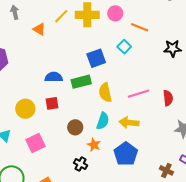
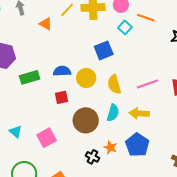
cyan square: (124, 47) -> (125, 27), moved
green rectangle: (81, 82) -> (30, 77), moved
yellow circle: (25, 109) -> (86, 78), moved
brown circle: (75, 127) -> (86, 120), size x1.6
orange star: (94, 145) -> (110, 147), moved

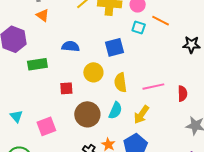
orange triangle: (46, 24) -> (43, 15), moved
cyan square: (125, 27) -> (139, 28), turned -32
blue semicircle: (62, 71) -> (71, 46), moved
yellow arrow: (139, 113) -> (141, 115), turned -66

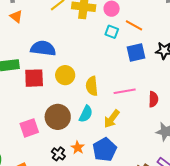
blue semicircle: (71, 46) -> (43, 48), size x1.4
blue square: (114, 47) -> (136, 53), moved
red square: (66, 88) -> (34, 78), moved, size x1.5
pink square: (46, 126) -> (29, 128), moved

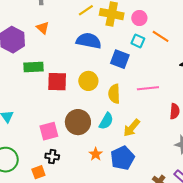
orange triangle: (16, 16) -> (43, 28), moved
blue semicircle: (43, 48) -> (89, 41), moved
blue square: (136, 53) -> (120, 59), moved, turned 30
pink line: (125, 91) -> (148, 88), moved
black cross: (58, 154) -> (52, 157), moved, turned -32

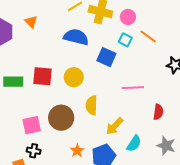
green rectangle: (34, 67) -> (13, 82), moved
yellow semicircle: (114, 94) -> (92, 105), moved
cyan semicircle: (106, 121) -> (134, 144), moved

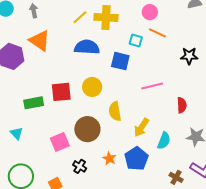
pink circle: (128, 17) -> (150, 12), moved
orange triangle: (31, 22) -> (40, 41), size x1.6
black cross: (34, 151) -> (80, 166), moved, turned 32

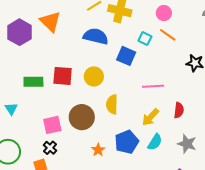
yellow arrow: (141, 127) -> (150, 117), moved
blue pentagon: (136, 159) -> (127, 142), moved
black cross: (80, 166) -> (50, 148), moved

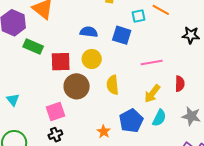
blue semicircle: (96, 36) -> (89, 32), moved, size x0.7
cyan square: (145, 39) -> (139, 16), turned -32
green rectangle: (33, 82) -> (33, 47), moved, turned 30
brown circle: (82, 117) -> (77, 86), moved
black cross: (50, 148) -> (55, 135), turned 32

